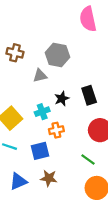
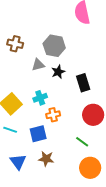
black star: (62, 99) -> (58, 72), moved
blue triangle: (18, 181) -> (18, 162), turned -42

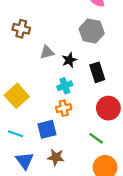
gray hexagon: (54, 46) -> (92, 31), moved
cyan cross: (40, 98) -> (65, 86), moved
cyan line: (10, 130) -> (16, 134), moved

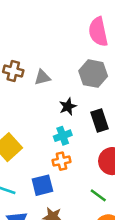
gray triangle: (47, 52) -> (42, 77), moved

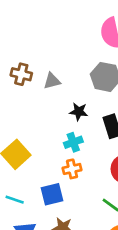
black star: (68, 107) -> (79, 112), turned 30

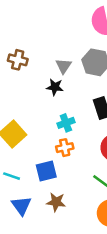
gray triangle: (52, 81) -> (63, 66), moved, turned -42
black star: (79, 112) -> (55, 87), moved

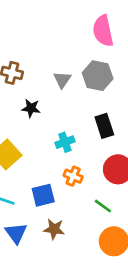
black star: (55, 87) -> (31, 108), moved
orange cross: (65, 148) -> (73, 176), moved, turned 35

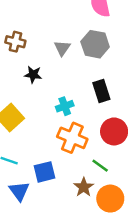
orange cross: (73, 176) -> (72, 138), size x1.6
blue square: (43, 195) -> (44, 172), moved
brown star: (54, 229) -> (84, 187), moved, turned 30

